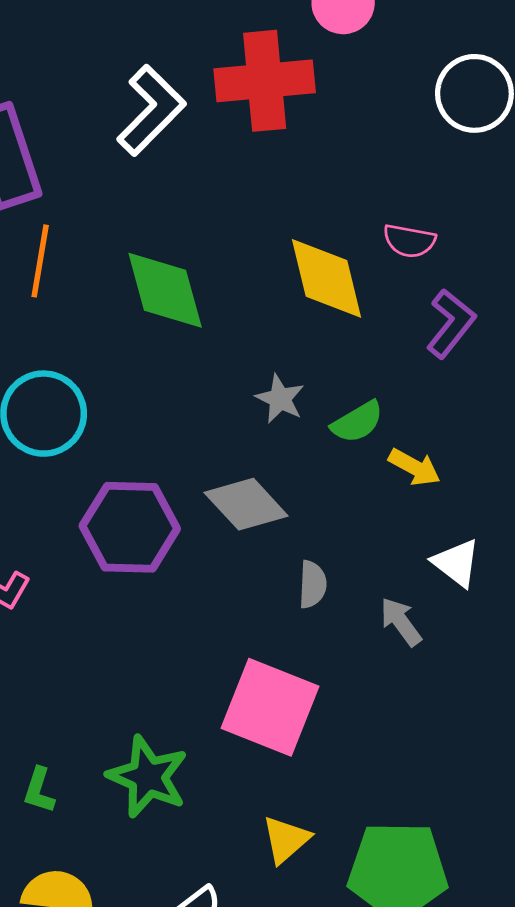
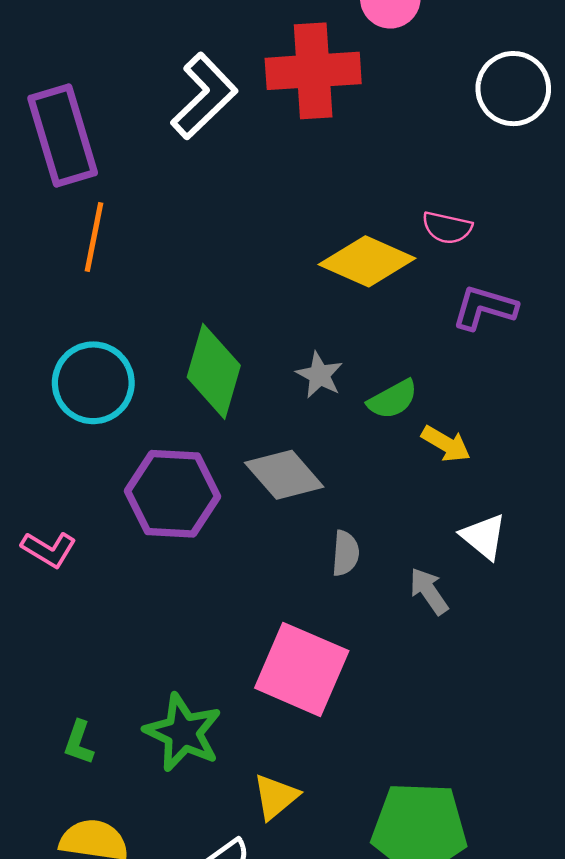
yellow diamond: (327, 278) -> (367, 261), turned -54
green diamond: (165, 290) -> (214, 371), moved, turned 30
purple L-shape: (451, 323) -> (485, 308), turned -114
yellow triangle: (286, 840) -> (276, 797), moved

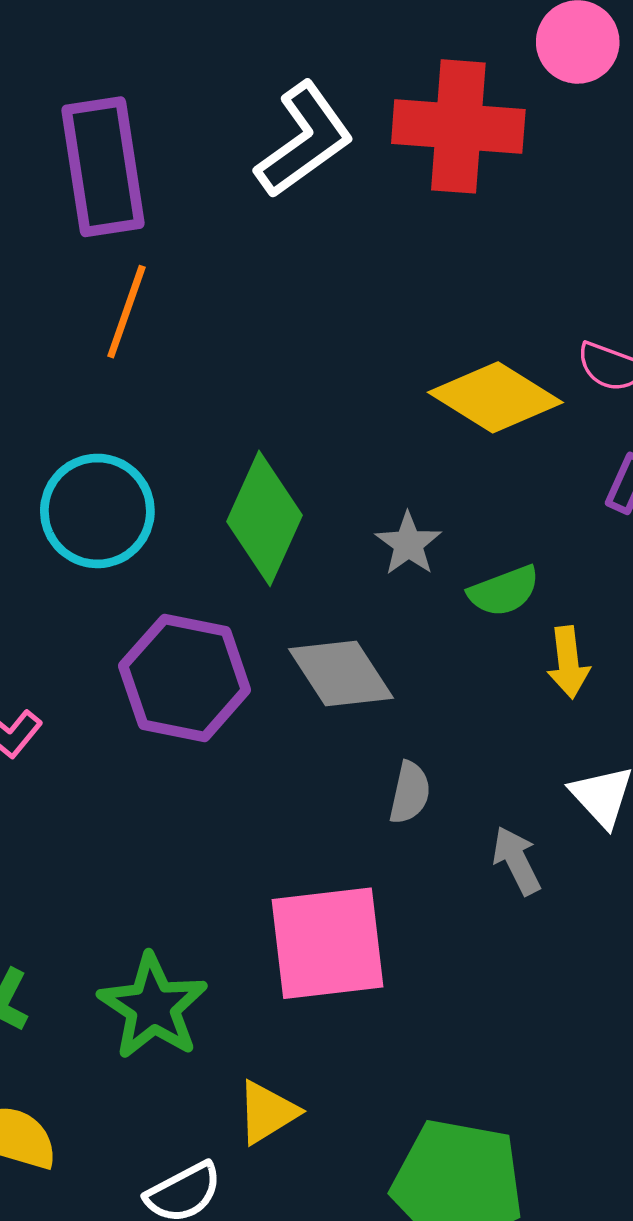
yellow arrow: (446, 444) -> (568, 662), turned 45
pink square: (302, 669) -> (327, 943), turned -38

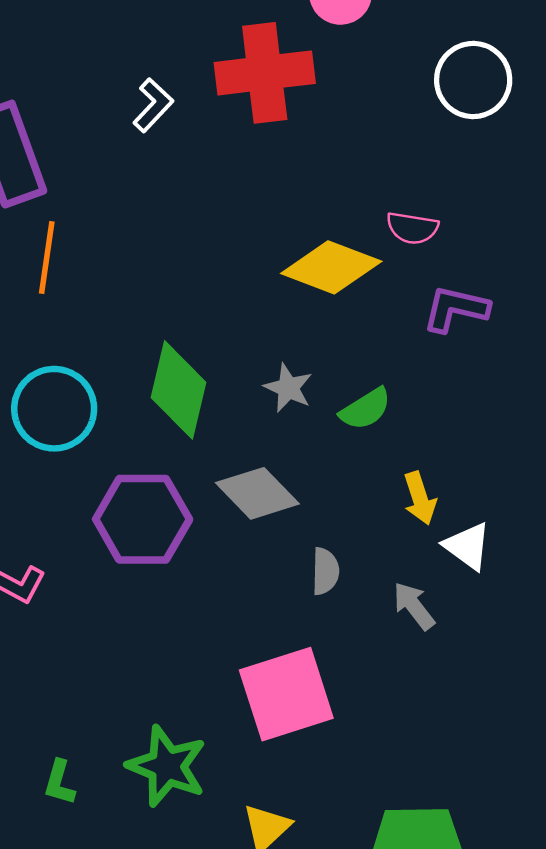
white L-shape: (304, 140) -> (153, 105), size x0.6
yellow arrow: (568, 662) -> (420, 498), moved

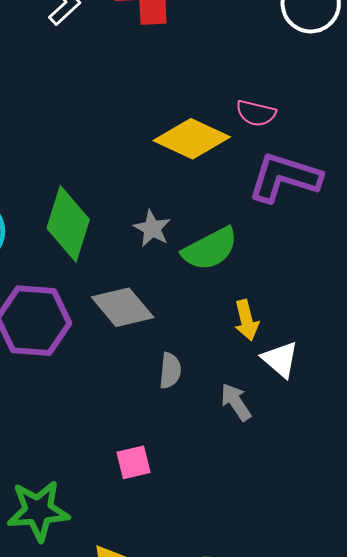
purple L-shape: (456, 309) -> (284, 177), size x1.4
green semicircle: (365, 409) -> (210, 249), size x1.4
pink square: (286, 694) -> (133, 462), size x0.5
green star: (167, 766) -> (38, 511), turned -30

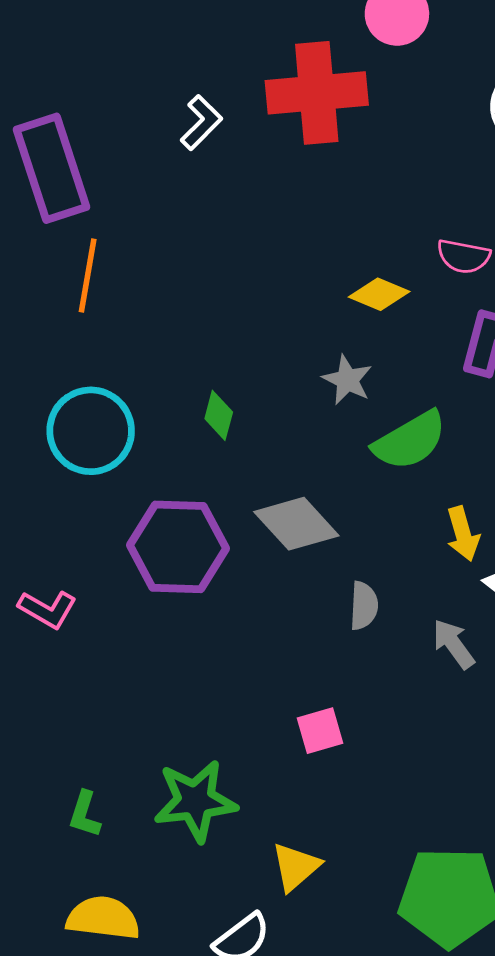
yellow diamond: (192, 139) -> (379, 294), size x0.6
green diamond: (68, 224) -> (219, 415), size x0.5
gray star: (152, 228) -> (347, 380), moved

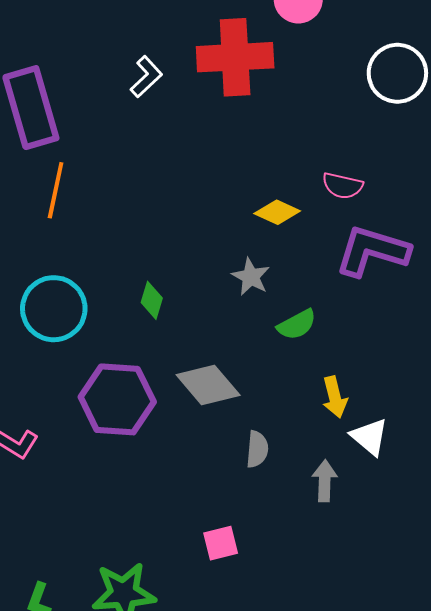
green semicircle: (410, 441) -> (297, 325), size x0.7
gray arrow: (454, 644) -> (325, 481), turned 36

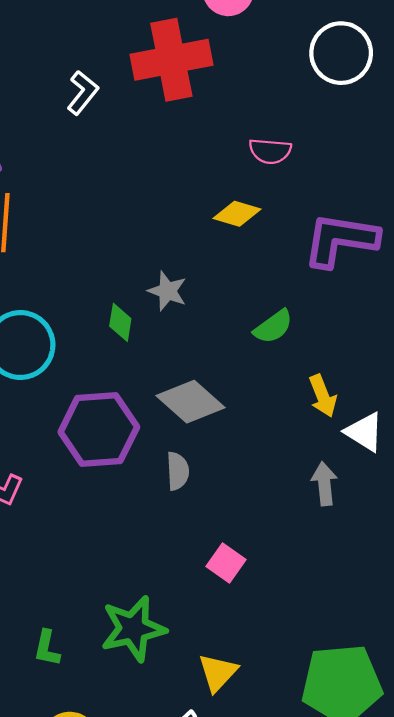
pink semicircle: (342, 186) -> (270, 151), moved
gray star: (251, 277) -> (167, 291), moved
gray semicircle: (257, 449) -> (178, 471), moved
pink square: (221, 543) -> (226, 563), turned -33

